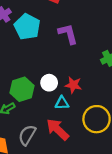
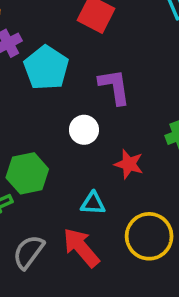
white circle: (49, 83) -> (84, 130), moved
red star: (73, 85) -> (129, 164), moved

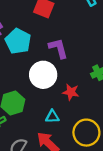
white circle: (84, 130) -> (43, 75), size x1.6

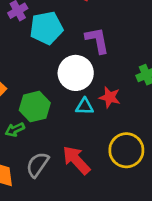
cyan pentagon: (18, 41) -> (46, 28), turned 30
cyan triangle: (52, 117) -> (85, 106), moved

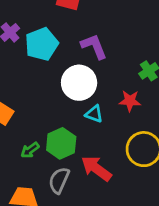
red star: (110, 97) -> (130, 101), moved
cyan triangle: (85, 106) -> (94, 114), turned 30
green hexagon: (35, 107) -> (61, 143), moved

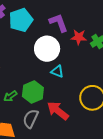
red star: (130, 101) -> (79, 37), moved

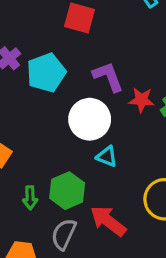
green arrow: (10, 96) -> (30, 198), turned -56

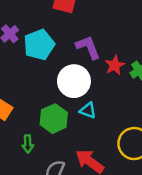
red star: (141, 100) -> (115, 65), turned -30
green hexagon: (67, 191) -> (54, 119), moved

